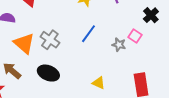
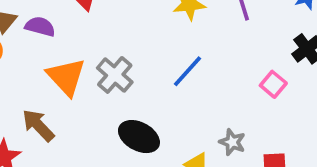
gray star: (119, 45) -> (232, 142), moved
black ellipse: (48, 73) -> (139, 137), moved

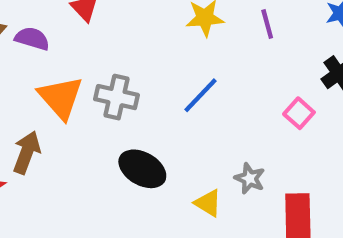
gray cross: (115, 75) -> (117, 97), turned -30
brown arrow: (38, 125) -> (27, 152), turned 63

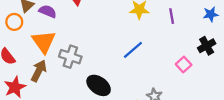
gray cross: (117, 97) -> (70, 57), moved
orange triangle: (61, 98) -> (44, 42), moved

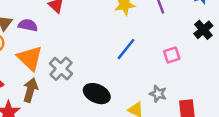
gray cross: (70, 57) -> (61, 69), turned 35
pink square: (184, 64) -> (172, 55), moved, turned 35

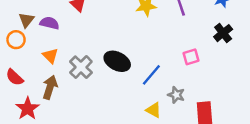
blue line: (126, 49) -> (151, 75), moved
orange triangle: (30, 58) -> (50, 56), size x0.6
black ellipse: (97, 94) -> (117, 61), moved

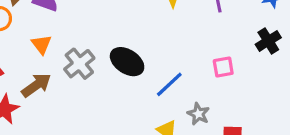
brown arrow: (50, 87) -> (36, 85), turned 30

